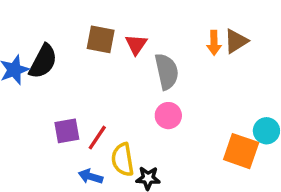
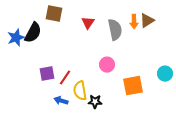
brown square: (101, 39) -> (54, 14), moved
gray semicircle: (167, 72) -> (115, 30), moved
orange square: (241, 151) -> (133, 86), moved, turned -30

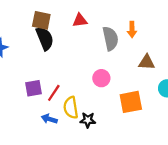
brown triangle: (147, 21) -> (147, 62), moved, turned 35
red triangle: (88, 23) -> (80, 20), moved, turned 48
black semicircle: (33, 33) -> (45, 39), moved, turned -50

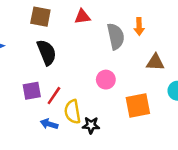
black semicircle: (45, 39) -> (47, 52), moved

